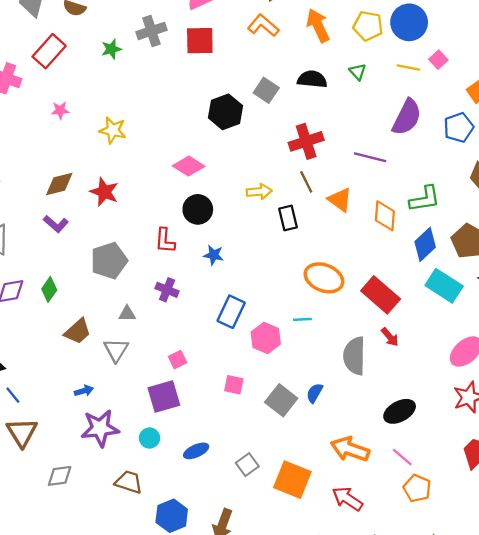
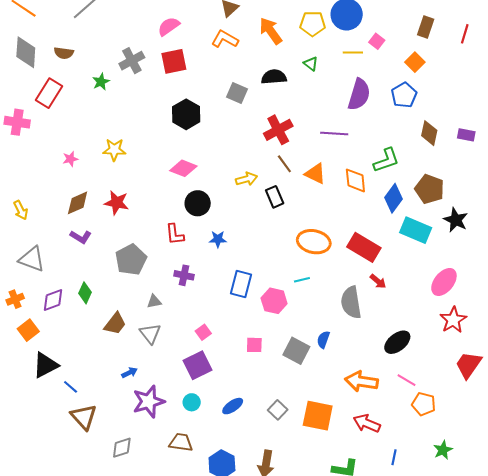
pink star: (60, 110) -> (70, 159), moved
black hexagon: (226, 112) -> (186, 114), moved

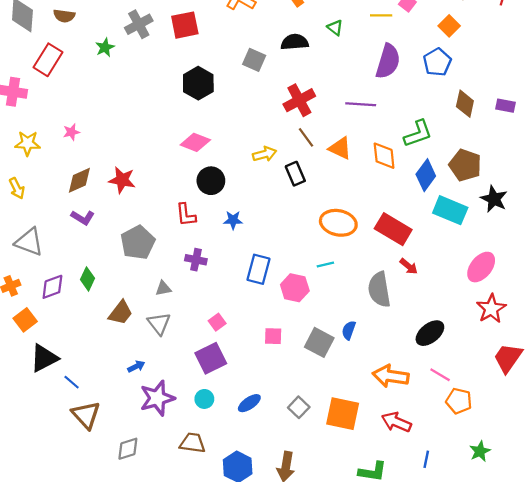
yellow star: (114, 150) -> (28, 143), moved

